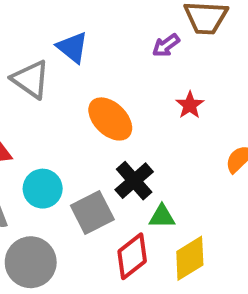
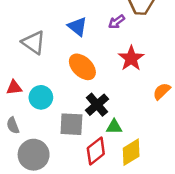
blue triangle: (72, 47) -> (77, 27), moved
red star: (190, 105) -> (131, 58), size x1.5
cyan circle: (43, 189) -> (41, 97), moved
gray square: (92, 212) -> (71, 124), turned 30

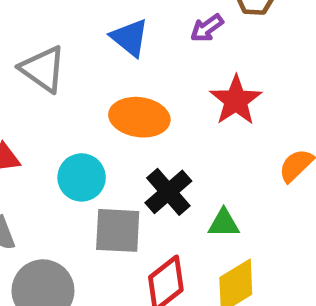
orange ellipse: (82, 67) -> (139, 117), turned -36
cyan circle: (41, 97) -> (82, 177), moved
green triangle: (114, 127) -> (224, 223), moved

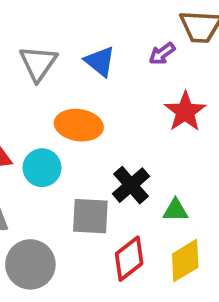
gray triangle: (43, 69) -> (38, 63), moved, turned 30
orange ellipse: (139, 117) -> (79, 125), moved
cyan circle: (82, 177) -> (42, 168), moved

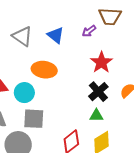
gray triangle: (38, 63) -> (22, 36), turned -30
black cross: (131, 185) -> (98, 92), moved
gray square: (90, 216) -> (34, 119), moved

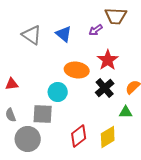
orange ellipse: (44, 70) -> (77, 70), moved
cyan circle: (24, 93) -> (58, 92), moved
green triangle: (96, 116) -> (126, 112), moved

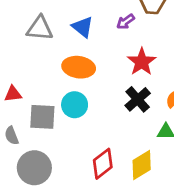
gray triangle: (32, 35) -> (40, 28), turned -30
orange ellipse: (77, 70) -> (79, 67), moved
gray square: (43, 114) -> (42, 117), moved

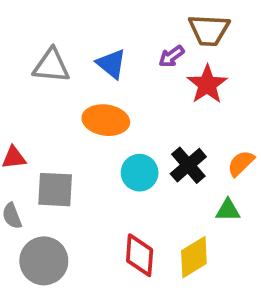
red star: (142, 62) -> (207, 84), moved
cyan circle: (75, 105) -> (140, 173), moved
red diamond: (103, 164) -> (140, 255), turned -48

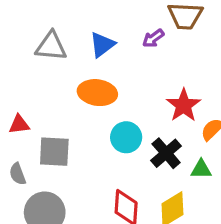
blue triangle: (111, 64) -> (102, 45), turned 44
red star: (207, 84) -> (184, 105), moved
black cross: (188, 165) -> (166, 153), moved

